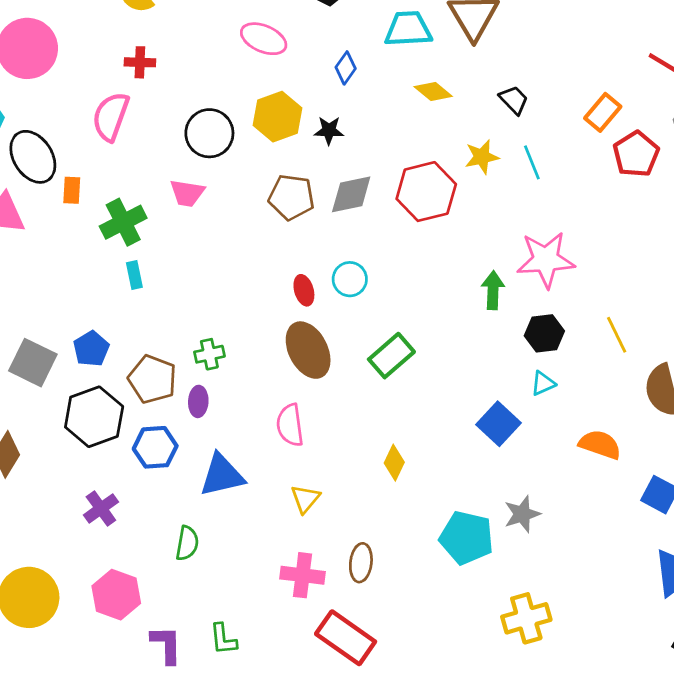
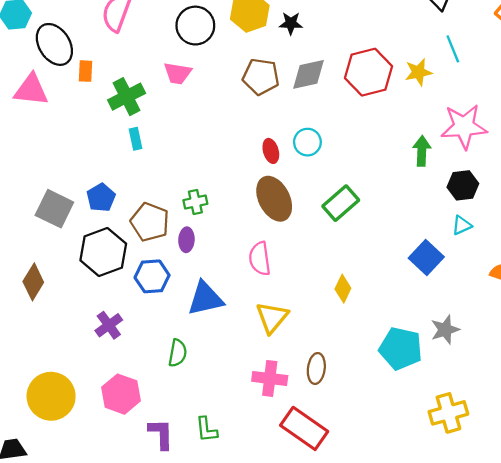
yellow star: (482, 157) -> (418, 72), moved
yellow triangle: (305, 499) -> (272, 317), size x1.4

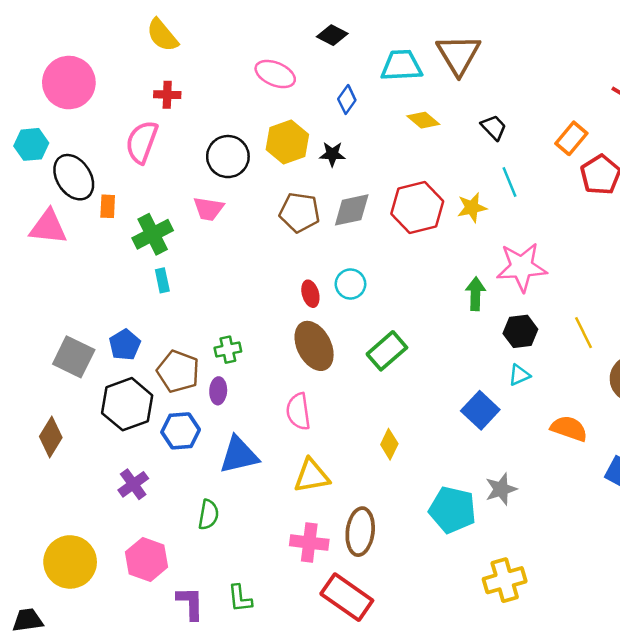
yellow triangle: (272, 317) -> (312, 476), turned 40
brown ellipse: (316, 368) -> (360, 532), size x1.4

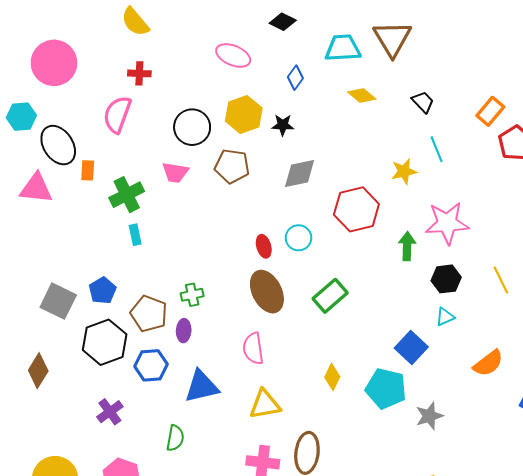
red hexagon: (417, 208) -> (356, 209), moved
brown pentagon: (300, 212) -> (232, 166), moved
orange semicircle: (569, 428) -> (488, 363), turned 124
cyan pentagon: (452, 510) -> (386, 389), moved

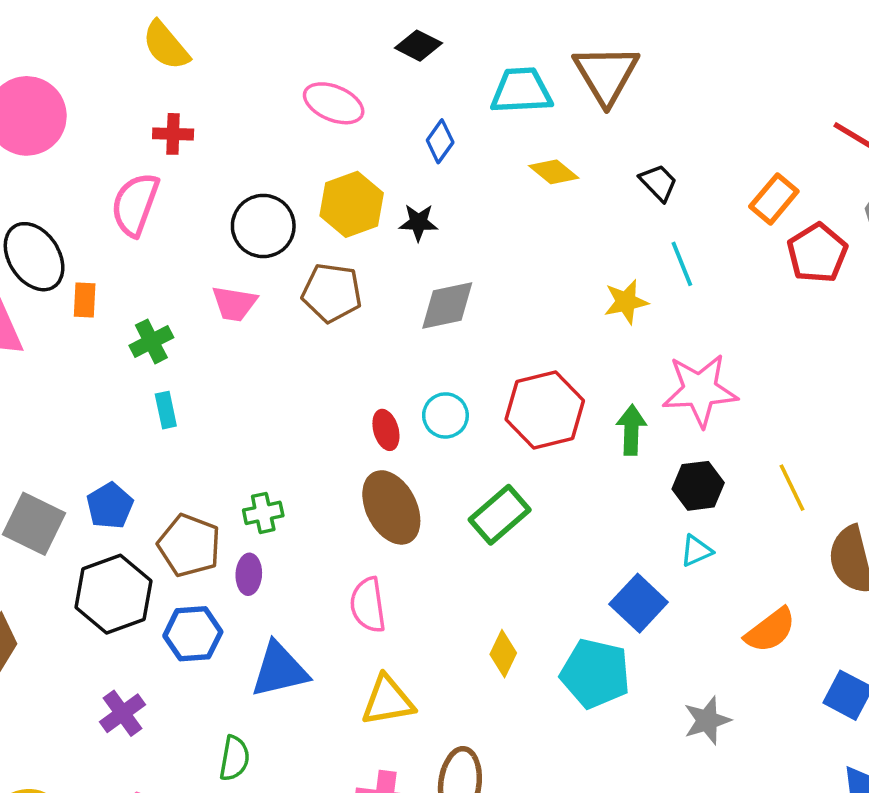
green cross: (127, 195) -> (151, 341), size x0.7
red hexagon: (356, 209) -> (545, 410), moved
gray star: (429, 416) -> (707, 720), moved

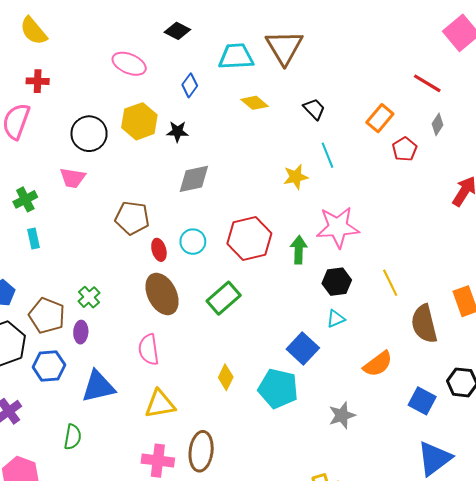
red pentagon: (817, 253) -> (405, 149), size x0.7
brown pentagon: (332, 293) -> (132, 218), moved
green cross: (263, 513) -> (89, 297), turned -30

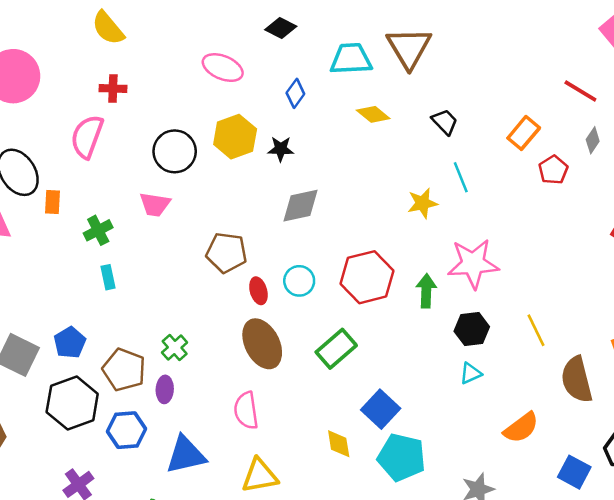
blue square: (303, 348) -> (381, 409), moved
yellow diamond: (226, 377) -> (339, 444), turned -35

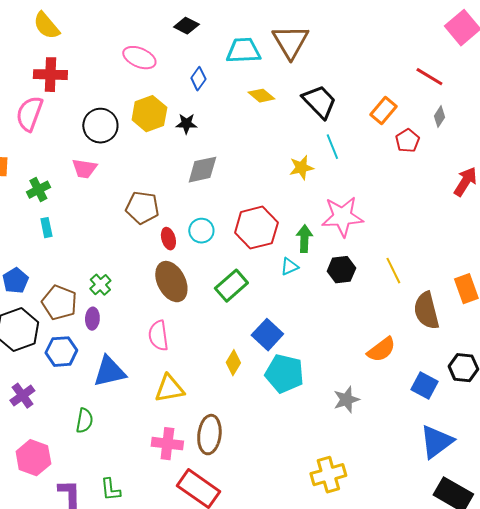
red cross: (113, 88) -> (50, 75), size x1.5
black trapezoid: (445, 122) -> (319, 102), size x1.6
cyan triangle: (471, 373) -> (289, 267), moved
yellow diamond: (339, 444) -> (233, 363), turned 40

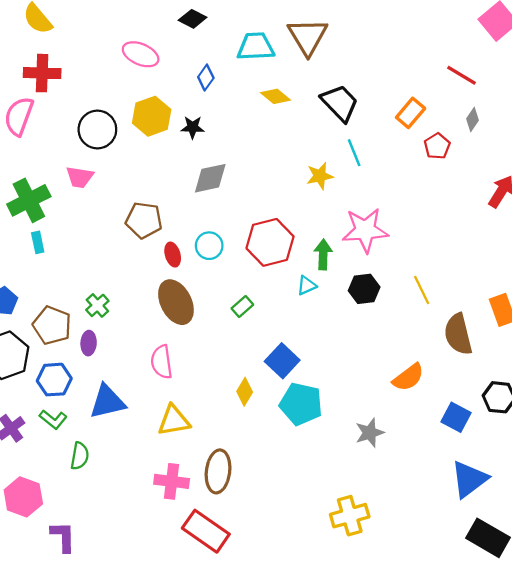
green cross: (38, 190) -> (29, 200), size x1.6
green rectangle: (231, 286) -> (242, 307), size x0.6
green L-shape: (110, 490) -> (53, 419), moved, turned -45

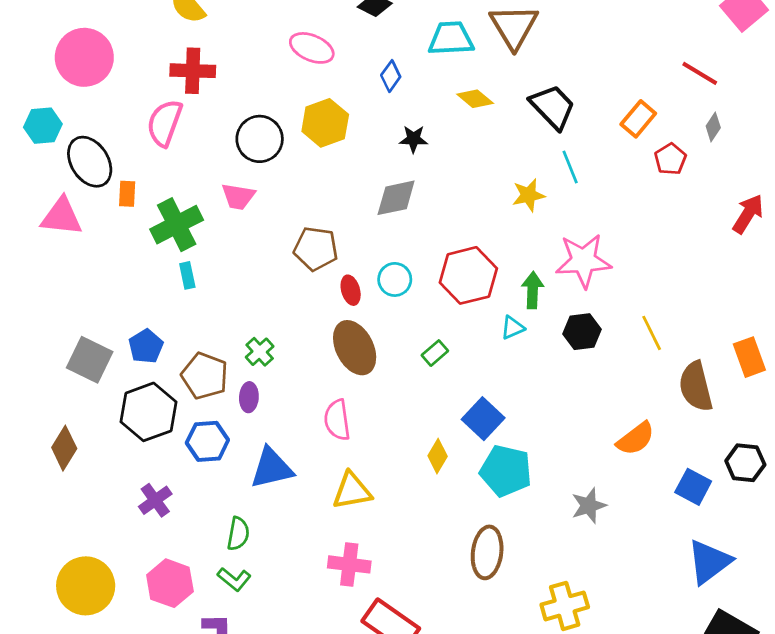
black star: (193, 127) -> (413, 139), moved
green L-shape: (53, 419) -> (234, 579), moved
brown ellipse: (218, 471) -> (487, 552), moved

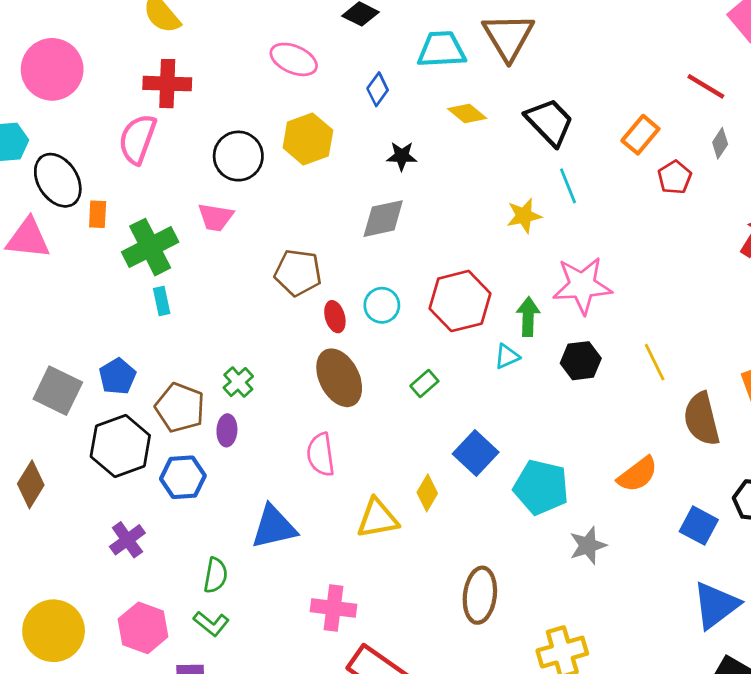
blue triangle: (272, 468) -> (274, 527), moved
cyan pentagon: (506, 471) -> (541, 487), moved
yellow triangle: (352, 491) -> (378, 518), moved

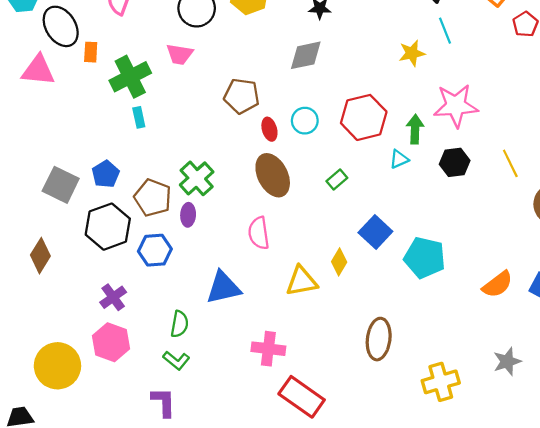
green cross: (238, 382) -> (197, 178), size x1.5
orange semicircle: (638, 474) -> (497, 284), moved
gray star: (588, 545) -> (507, 361), moved
pink hexagon: (143, 628) -> (111, 342), moved

